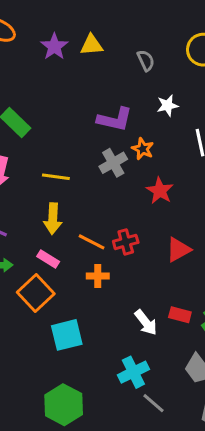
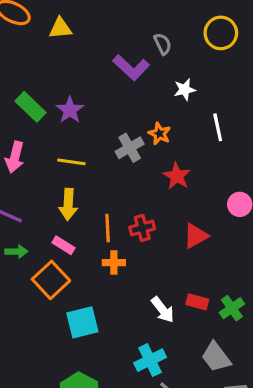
yellow triangle: (92, 45) -> (60, 28), moved
purple star: (54, 47) -> (70, 110), moved
purple L-shape: (115, 119) -> (131, 68), moved, turned 30
orange line: (92, 242) -> (108, 228), turned 60

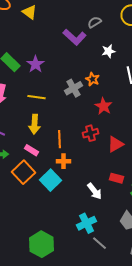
yellow triangle: (60, 28) -> (30, 12), turned 42
gray semicircle: (163, 44) -> (94, 22), turned -96
red cross: (142, 228) -> (90, 133), moved
red rectangle: (197, 302) -> (116, 178), moved
cyan square: (82, 322) -> (50, 180), moved, turned -30

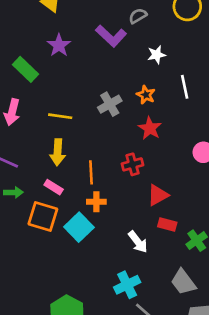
purple star: (36, 64) -> (59, 45), moved
orange star: (92, 79) -> (146, 95), moved
red triangle: (116, 144) -> (158, 195), moved
orange square: (24, 172) -> (43, 216), turned -30

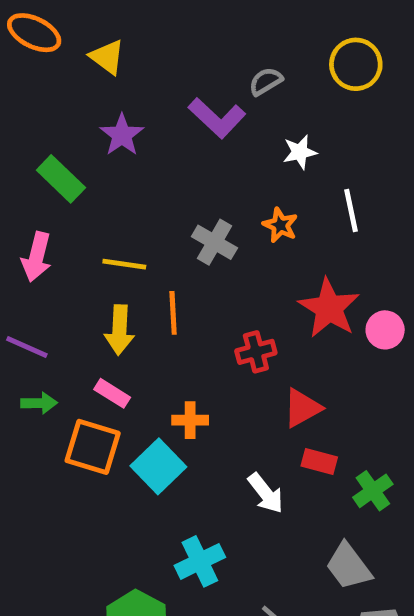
gray cross: (110, 104) -> (214, 242), turned -30
red star: (150, 128) -> (329, 308), moved, size x1.4
orange line: (91, 172) -> (173, 313), moved
cyan cross: (127, 285) -> (200, 561), moved

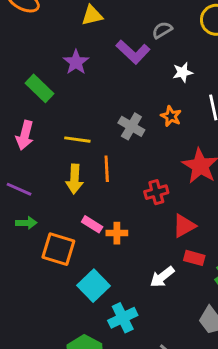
yellow triangle: (107, 57) -> (92, 15), moved, turned -50
pink rectangle: (112, 393) -> (92, 224), moved
cyan square: (158, 466) -> (93, 286), moved
white arrow: (266, 493) -> (162, 277), turned 90

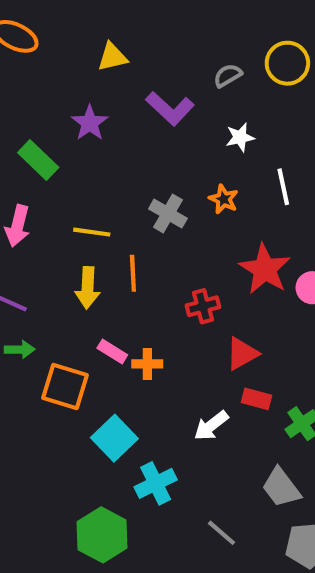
gray semicircle: (162, 30) -> (228, 76), moved

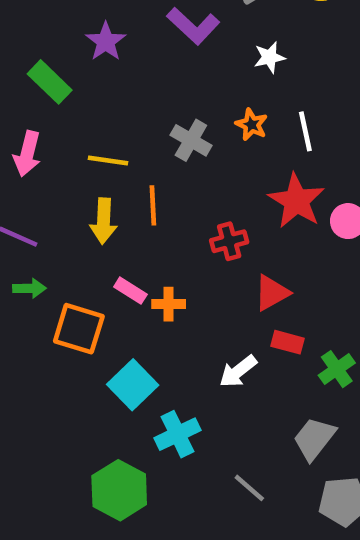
white line: (283, 187) -> (305, 131), moved
gray trapezoid: (281, 488) -> (314, 439), turned 75

